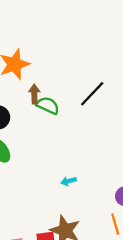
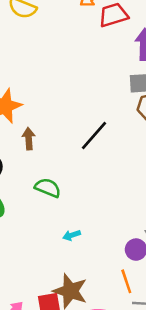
green semicircle: (48, 105) -> (48, 188), moved

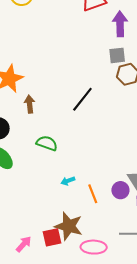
orange line: (126, 281) -> (93, 194), moved

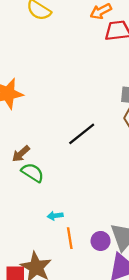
brown arrow: (30, 104) -> (21, 154), moved, turned -138
cyan arrow: (68, 181) -> (55, 216), moved

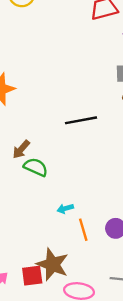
black line: (82, 134) -> (81, 120), turned 36

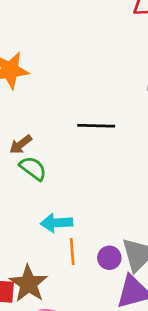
cyan arrow: (65, 209) -> (57, 223), size x1.6

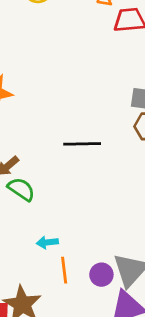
cyan arrow: (57, 223) -> (47, 242), size x0.7

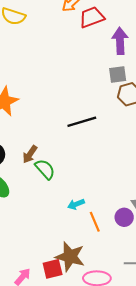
green semicircle: (21, 189) -> (45, 169), turned 30

